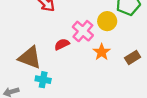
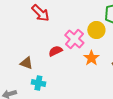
brown triangle: (30, 58) -> (26, 63), size x0.6

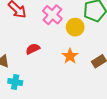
pink cross: (74, 39) -> (52, 15), moved

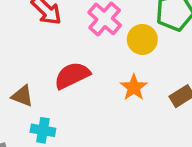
red semicircle: (33, 49) -> (72, 75), size x1.5

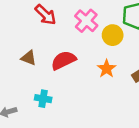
brown triangle: (22, 96) -> (29, 58), moved

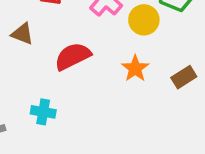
brown triangle: (29, 58) -> (22, 34), moved

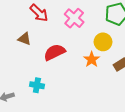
yellow circle: (144, 20) -> (103, 42), moved

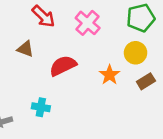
yellow circle: (103, 42) -> (136, 53), moved

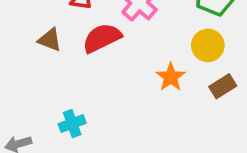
red semicircle: (63, 66) -> (102, 38), moved
cyan cross: (41, 107) -> (72, 123), turned -30

